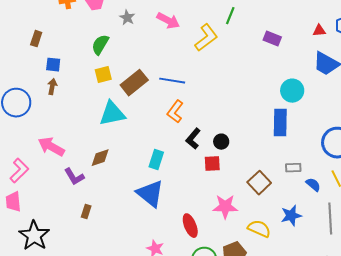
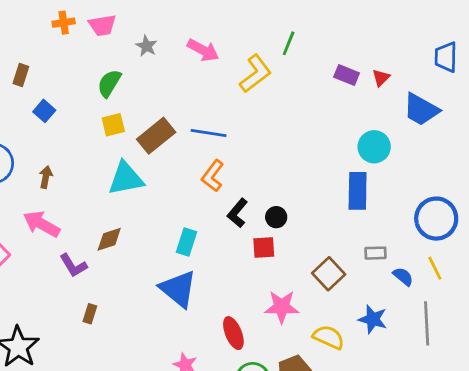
red triangle: (319, 31) -> (381, 78), moved, turned -40
blue square: (53, 65) -> (44, 111), turned 35
brown arrow: (52, 87) -> (46, 177), moved
blue star: (291, 216) -> (373, 319), turned 30

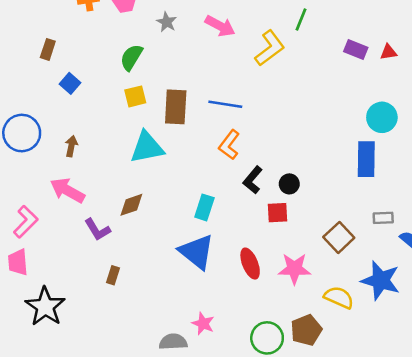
red triangle: (381, 78) -> (388, 52), turned 36
brown rectangle: (156, 136) -> (176, 107), turned -48
blue star: (373, 319) -> (381, 280), size x1.4
red ellipse: (233, 333) -> (250, 264), moved

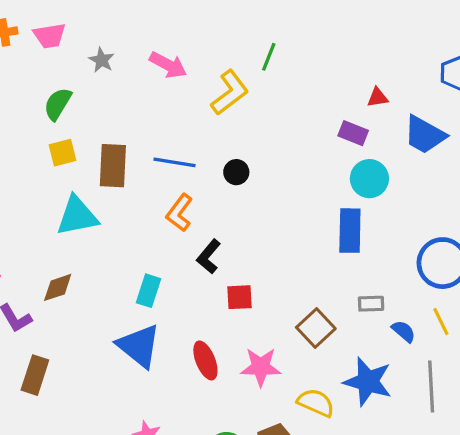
purple rectangle: (356, 49) -> (353, 133), moved
black circle: (289, 184) -> (236, 172), moved
brown rectangle: (113, 275) -> (35, 375), size x1.6

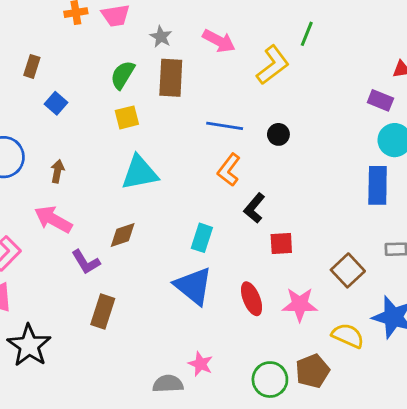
brown rectangle: (113, 166) -> (171, 78), moved

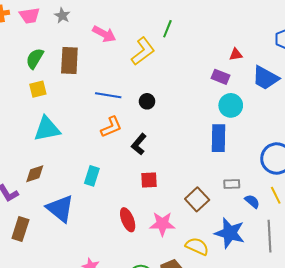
gray star: (161, 37) -> (62, 16), moved
orange L-shape: (229, 170) -> (111, 127), turned -150
black L-shape: (254, 208) -> (139, 144), moved
blue triangle: (193, 286) -> (60, 209), moved

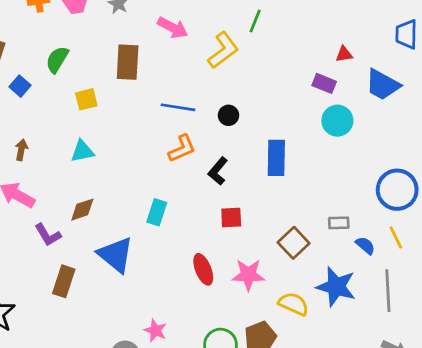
green semicircle: (35, 58) -> (57, 60), moved
cyan triangle: (47, 129) -> (82, 151), moved, size x0.7
blue rectangle: (218, 138) -> (276, 158), moved

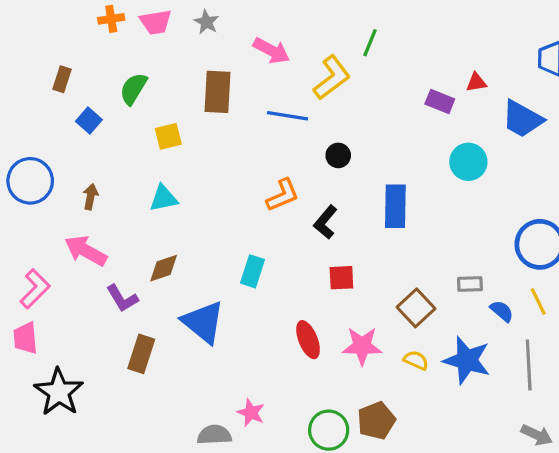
purple rectangle: (324, 83) -> (440, 101), moved
blue line: (178, 107) -> (287, 116), moved
yellow semicircle: (294, 304) -> (416, 360), moved, size x0.7

